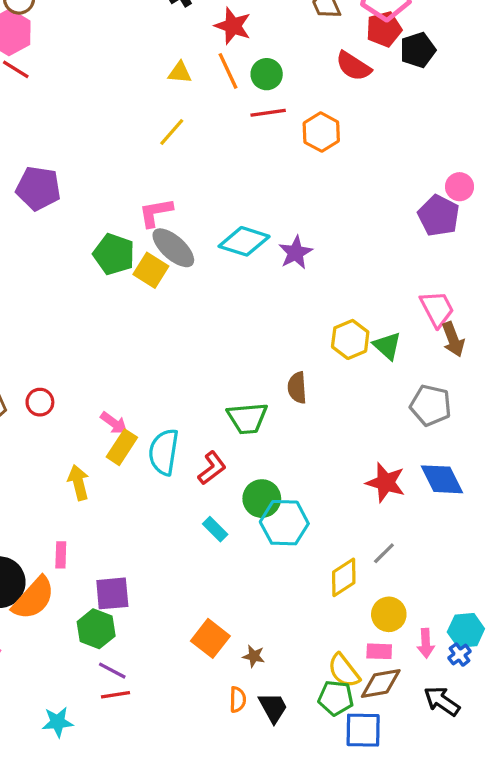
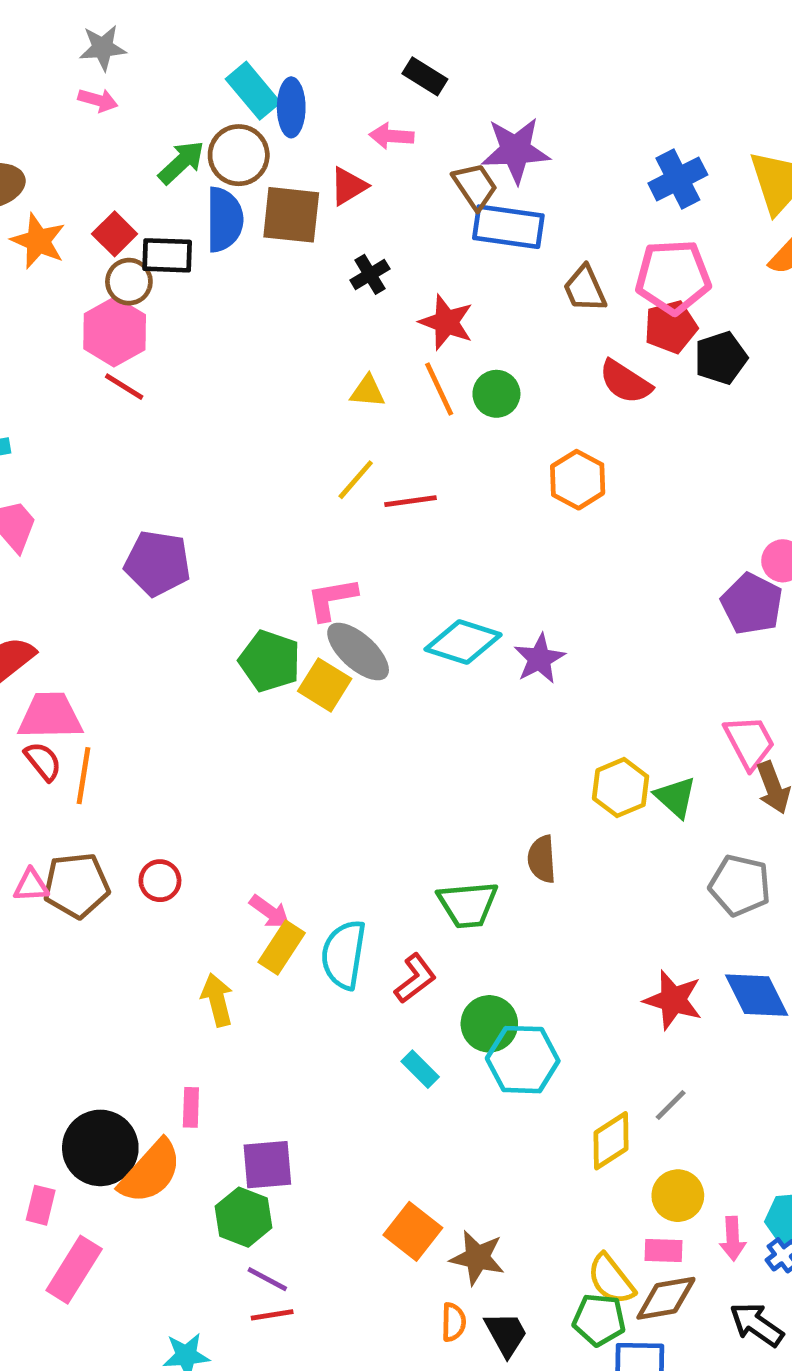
red line: (268, 113) -> (411, 501), moved
brown star: (254, 656) -> (477, 1258), size x1.6

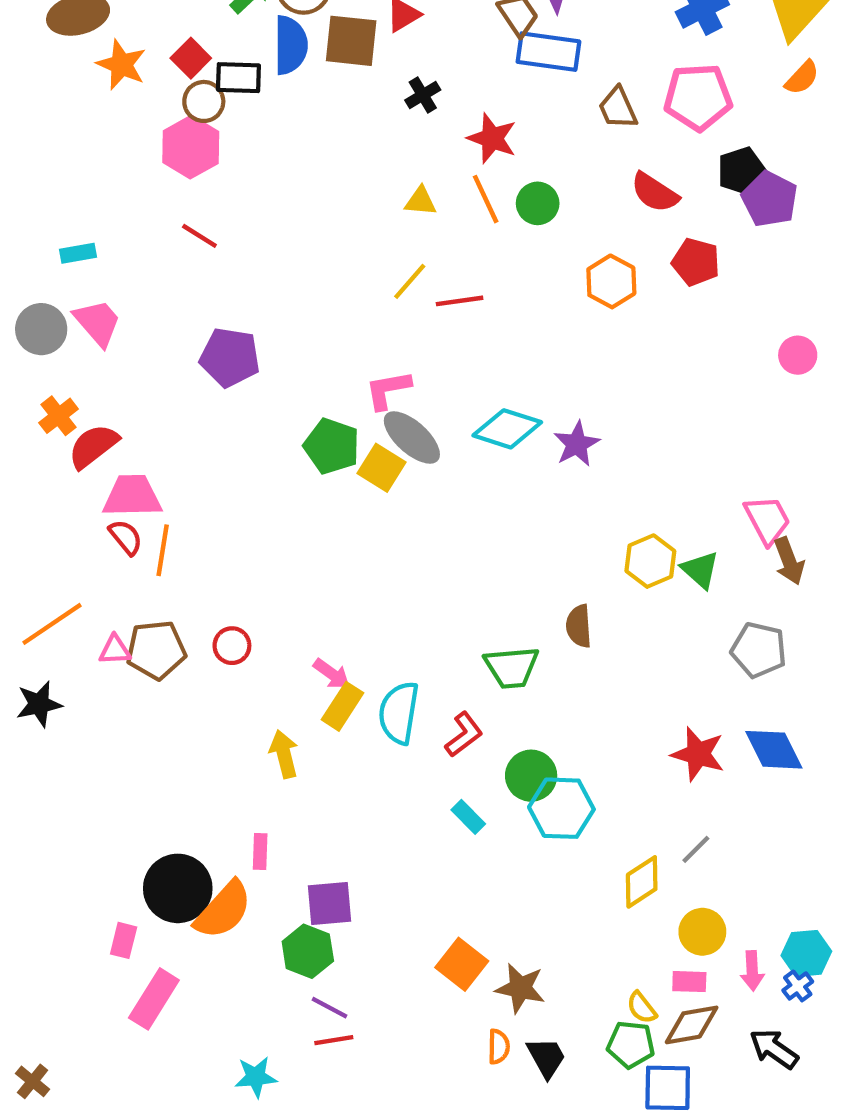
red pentagon: (671, 327) -> (696, 262), moved, turned 30
red line: (124, 387) -> (199, 236), moved
purple pentagon: (752, 604) -> (770, 199), moved
yellow semicircle: (611, 1279) -> (642, 1008), size x0.7

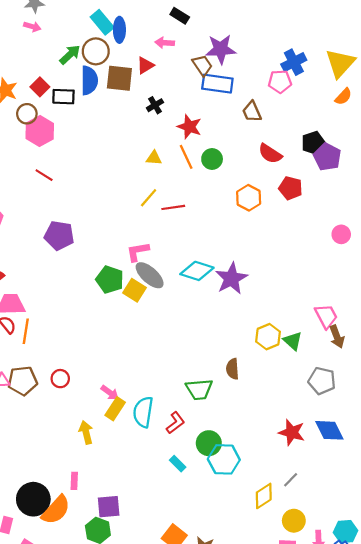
pink pentagon: (698, 97) -> (280, 81), moved, size x0.7
brown circle: (204, 101) -> (27, 114), moved
purple star: (577, 444) -> (231, 278), size x1.4

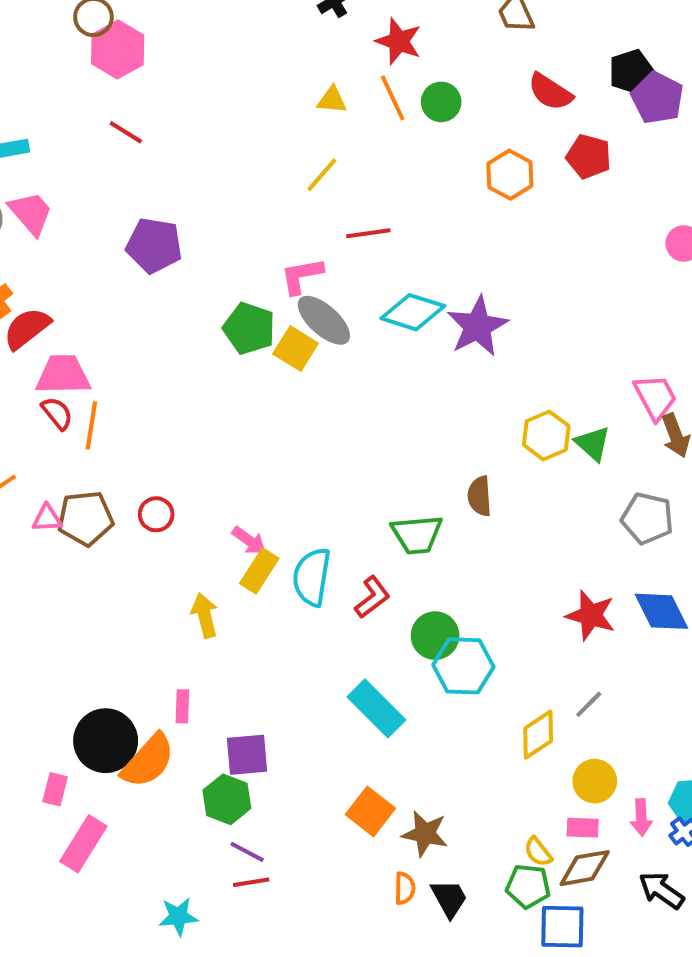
red line: (173, 207) -> (368, 233), moved
cyan rectangle: (178, 464) -> (376, 708), moved, size x1.8

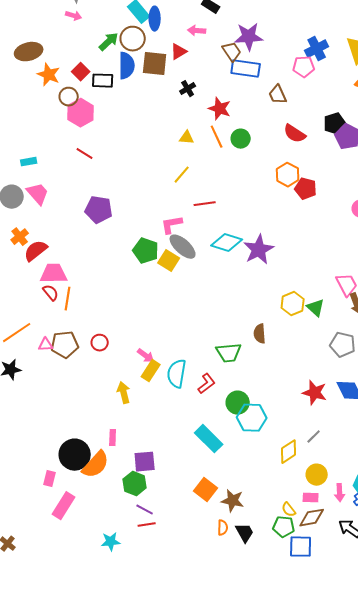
red pentagon: (589, 157) -> (306, 189), moved
orange hexagon: (510, 175) -> (288, 175), moved

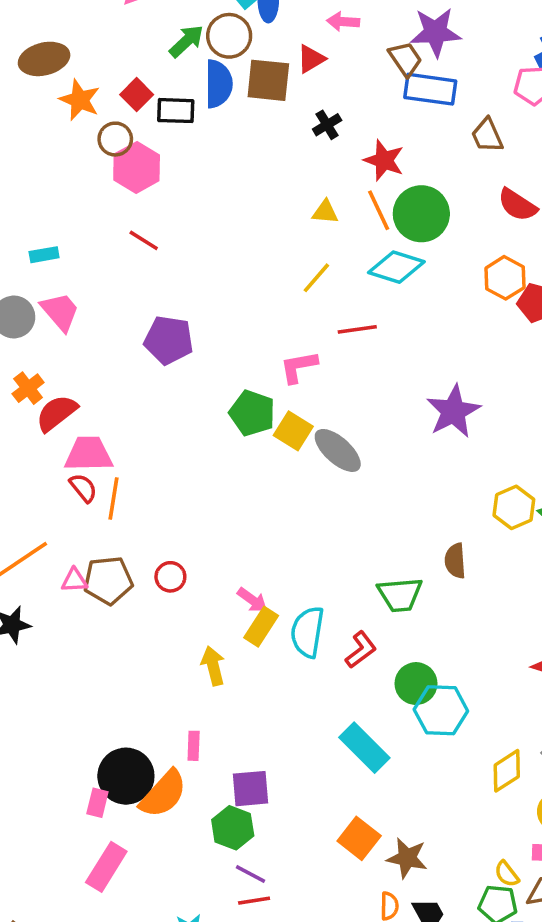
green circle: (241, 139) -> (421, 214), size x1.6
cyan diamond: (227, 243) -> (396, 267), moved
gray ellipse: (183, 247) -> (338, 450), moved
pink rectangle: (50, 479) -> (97, 803), moved

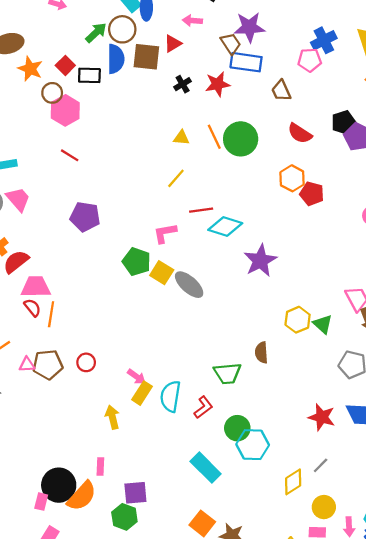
red star: (384, 160) -> (218, 84), moved, turned -30
cyan diamond: (396, 267) -> (225, 227), moved

